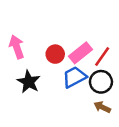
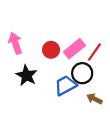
blue trapezoid: (74, 77) -> (65, 85), moved
black circle: (101, 82) -> (82, 73), moved

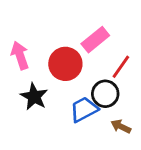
pink rectangle: (74, 49) -> (95, 40), moved
red circle: (51, 50) -> (65, 64), size x1.5

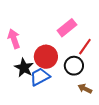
red circle: (65, 64) -> (46, 57), moved
blue trapezoid: (84, 109) -> (40, 77), moved

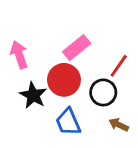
pink rectangle: (67, 28) -> (77, 48), moved
blue trapezoid: (40, 77) -> (68, 122), moved, turned -85

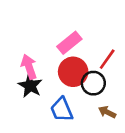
pink arrow: (19, 55) -> (29, 67), moved
red circle: (64, 80) -> (73, 72), moved

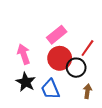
black star: (30, 86) -> (26, 82), moved
brown arrow: (107, 112) -> (87, 91), turned 72

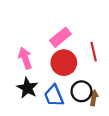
red line: (87, 48) -> (94, 52), turned -48
black circle: (76, 68) -> (81, 91), moved

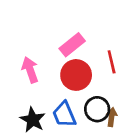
black star: (27, 88) -> (33, 120), moved

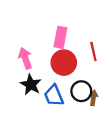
pink rectangle: (72, 45) -> (60, 37), turned -40
black star: (33, 120) -> (31, 85), moved

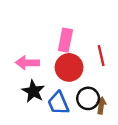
pink arrow: (25, 58) -> (27, 63), turned -70

